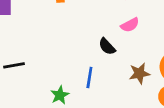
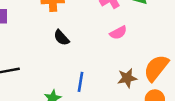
black semicircle: (107, 46) -> (62, 38), moved

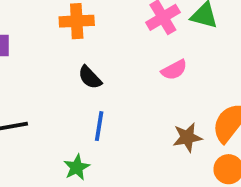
blue line: (80, 82) -> (99, 126), moved

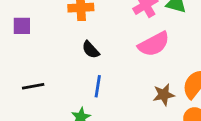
pink semicircle: (174, 70) -> (154, 44), size x1.6

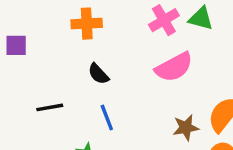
black line: (33, 86) -> (50, 107), moved
blue line: (98, 86) -> (107, 118), turned -30

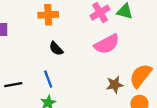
black line: (50, 107) -> (13, 85), moved
blue line: (107, 118) -> (48, 79), moved

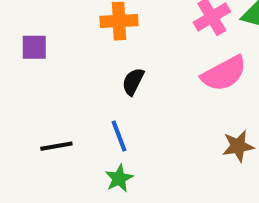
black semicircle: (56, 49) -> (133, 82), turned 70

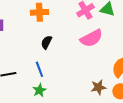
brown star: (238, 146) -> (98, 87), moved

